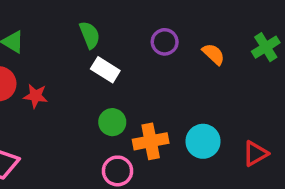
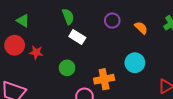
green circle: (112, 122) -> (67, 68), moved
cyan circle: (203, 141) -> (135, 63), moved

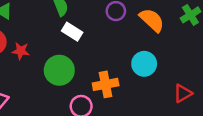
orange semicircle: (141, 28) -> (152, 20), size x1.5
green circle: (67, 68) -> (59, 70), size x1.5

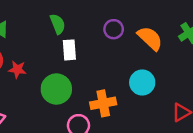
white rectangle: (72, 32) -> (69, 50), turned 54

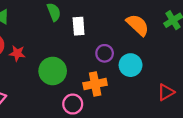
purple circle: (114, 29) -> (105, 53), moved
white rectangle: (69, 50) -> (79, 26), moved

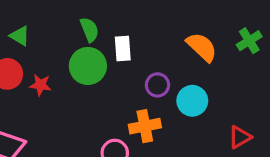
green circle: (53, 71) -> (88, 66), moved

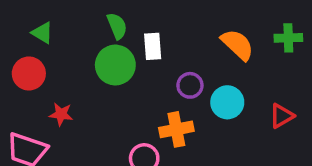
green cross: (249, 41) -> (288, 38), turned 30
red star: (40, 85) -> (61, 114), moved
red triangle: (240, 137) -> (282, 116), moved

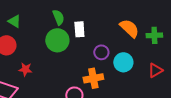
green cross: (288, 38) -> (154, 35), moved

